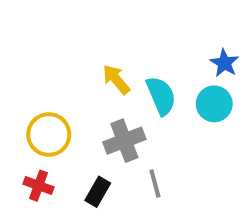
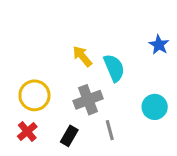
cyan circle: (214, 104) -> (155, 107), moved
red cross: (39, 186) -> (27, 132), turned 30

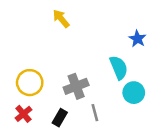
yellow arrow: (82, 56) -> (61, 19), moved
cyan semicircle: (114, 68) -> (119, 68), moved

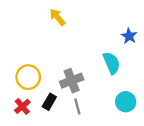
cyan circle: (134, 93) -> (126, 102), moved
gray line: (95, 113) -> (77, 106), moved
black rectangle: (60, 118) -> (49, 102), moved

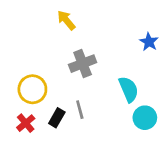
cyan semicircle: (112, 63) -> (129, 89), moved
gray cross: (72, 81) -> (83, 64), moved
gray line: (77, 106) -> (80, 110), moved

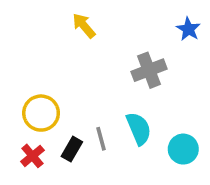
blue star: (149, 42) -> (188, 29), moved
gray cross: (83, 64) -> (149, 70), moved
cyan semicircle: (129, 89) -> (139, 128), moved

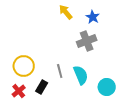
yellow arrow: (84, 26) -> (66, 12), moved
blue star: (188, 29) -> (93, 17), moved
gray line: (101, 139) -> (60, 71), moved

